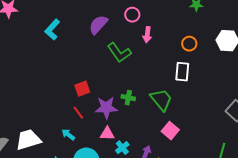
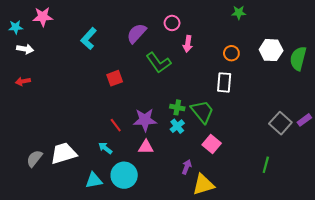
red square: (82, 89) -> (115, 78), moved
green cross: (128, 98) -> (177, 107), moved
cyan cross: (122, 148) -> (177, 126), moved

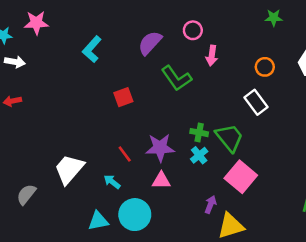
white rectangle: (224, 82) -> (256, 102), turned -42
pink square: (212, 144) -> (241, 177), size x1.4
white trapezoid: (64, 153) -> (69, 169), moved, turned -32

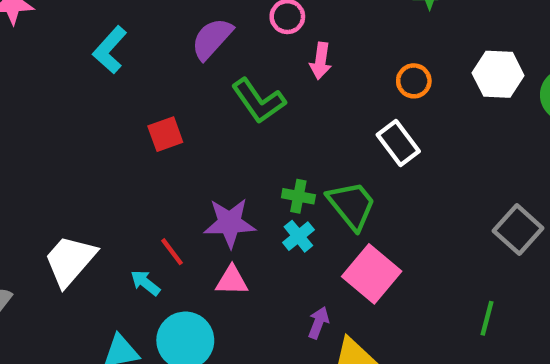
red line: (125, 154) -> (172, 252), moved

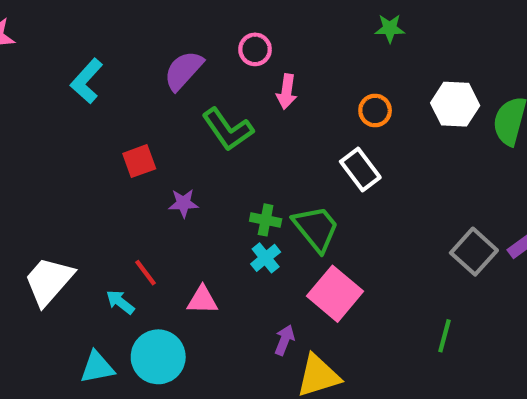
purple star: (230, 223) -> (183, 203), moved, size x0.6

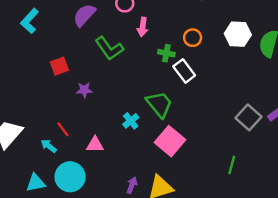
green cross: (266, 220) -> (166, 53), moved
purple arrow: (284, 340) -> (132, 185), moved

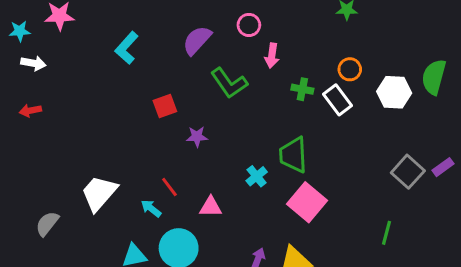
white hexagon: (238, 34) -> (394, 92), moved
orange circle: (193, 38) -> (350, 69), moved
white rectangle: (184, 71) -> (338, 100), moved
green trapezoid: (159, 104) -> (293, 155), turned -144

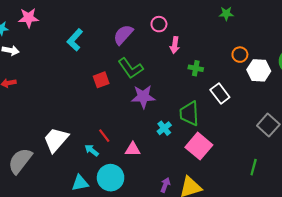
orange circle: (350, 69) -> (240, 55), moved
green L-shape: (229, 83) -> (131, 68), moved
white rectangle: (338, 100) -> (220, 93), moved
purple star: (197, 137) -> (143, 97), moved, size x1.6
gray semicircle: (47, 224) -> (20, 161), size x1.5

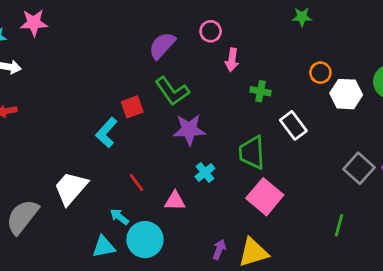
cyan L-shape: (75, 40) -> (106, 133), moved
cyan cross: (164, 128) -> (205, 172), moved
cyan arrow: (92, 150) -> (119, 217), moved

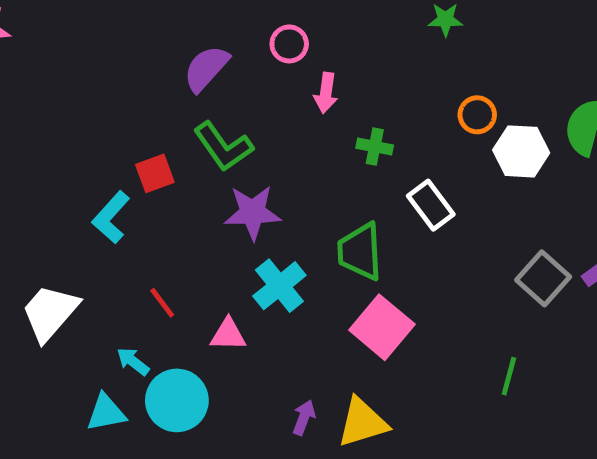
cyan cross: (205, 172) -> (279, 286), size x1.5

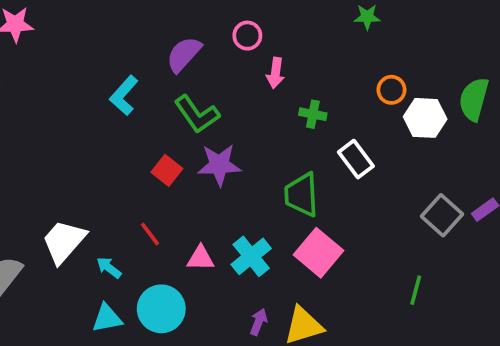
red square: (155, 173) -> (167, 170), moved, turned -32
cyan L-shape: (111, 217) -> (124, 95), moved
cyan cross: (279, 286) -> (251, 256), moved
cyan arrow: (133, 361) -> (109, 268), moved

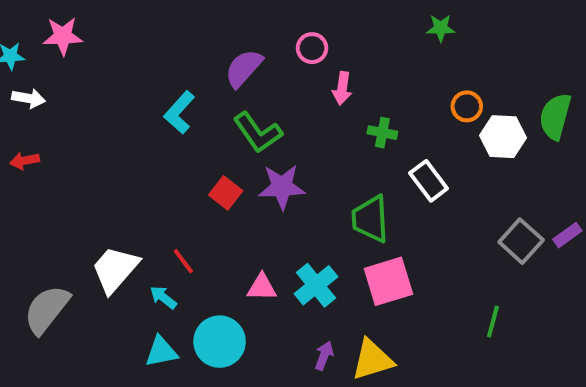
red line: (150, 234) -> (183, 261), moved
pink square: (318, 253) -> (388, 281), turned 33

